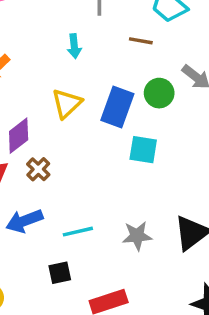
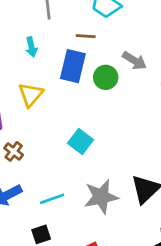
blue rectangle: (117, 107) -> (73, 66), moved
cyan square: (143, 150) -> (80, 142), moved, turned 35
gray star: (137, 236) -> (101, 197), size x1.4

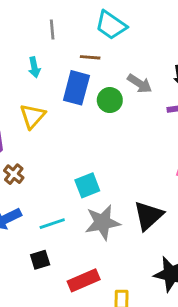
cyan square: (80, 142) -> (87, 185), moved, turned 30

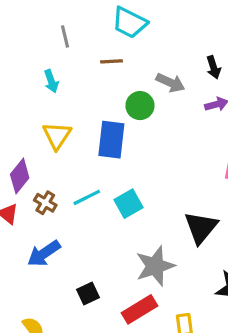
blue rectangle: (76, 88) -> (111, 140), moved
gray star: (103, 222) -> (155, 266), moved
cyan line: (52, 224) -> (87, 197), moved

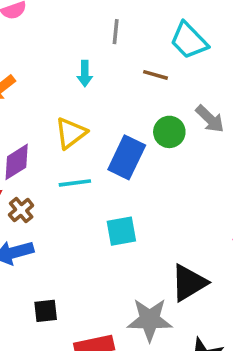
cyan line: (87, 197) -> (75, 183), moved
brown cross: (45, 203) -> (21, 210), moved
gray star: (155, 266) -> (150, 320), moved

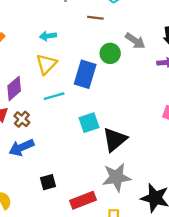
cyan arrow: (85, 74) -> (48, 36), moved, turned 91
black triangle: (189, 283) -> (115, 140), moved

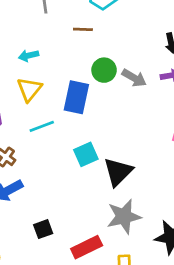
gray arrow: (135, 41) -> (134, 78), moved

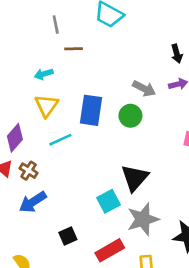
brown line: (83, 29) -> (74, 49), moved
green circle: (104, 70) -> (130, 116), moved
cyan square: (86, 154) -> (109, 201), moved

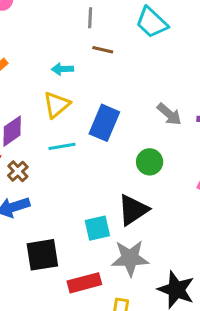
green circle: (130, 116) -> (150, 162), moved
black square: (68, 236) -> (42, 255), size x1.6

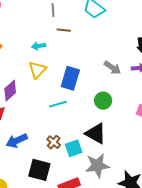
cyan line: (62, 146) -> (58, 104), moved
brown cross: (18, 171) -> (54, 142), moved
black triangle: (133, 210) -> (96, 134), turned -50
black square: (42, 255) -> (39, 170), turned 30

